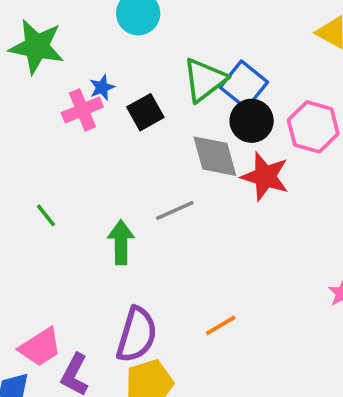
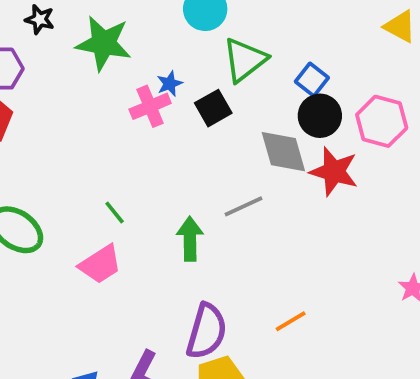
green triangle: (205, 80) -> (245, 60), moved
blue square: (244, 85) -> (312, 80), size x0.7
pink trapezoid: (40, 347) -> (100, 264), moved

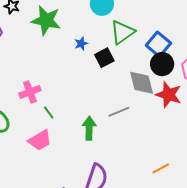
blue square: (312, 80) -> (158, 44), size x1.4
pink cross: (150, 106) -> (30, 92), moved
orange line: (291, 321) -> (161, 169), moved

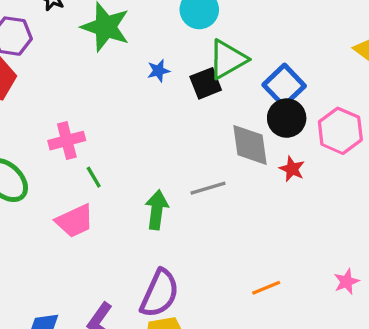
black square: (104, 58) -> (206, 83), moved
red star: (169, 95) -> (292, 169), size x0.6

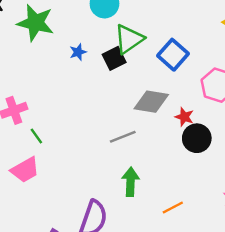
black circle: (287, 118) -> (197, 138), moved
gray diamond: (250, 145) -> (151, 102), turned -68
green arrow: (157, 210) -> (131, 182), moved

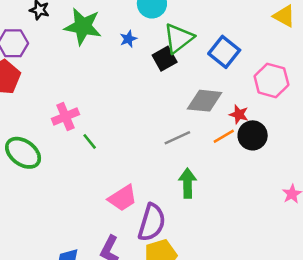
blue star: (78, 52) -> (128, 39), moved
pink trapezoid: (25, 170) -> (123, 198), moved
orange line: (173, 208) -> (224, 136), moved

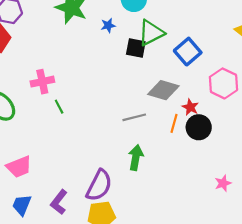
black square: (165, 59) -> (136, 48), turned 30
orange line: (224, 136) -> (174, 123), turned -54
pink trapezoid: (123, 198) -> (19, 167), moved

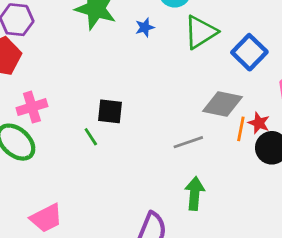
black square: (136, 48) -> (110, 111), moved
pink cross: (42, 82) -> (32, 107), moved
orange line: (174, 123) -> (241, 129), moved

